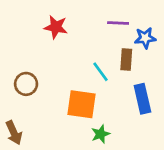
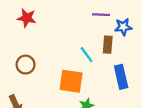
red star: (56, 27) -> (27, 18), moved

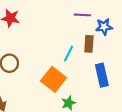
cyan line: (87, 55) -> (69, 54), turned 63
orange square: (71, 81) -> (53, 79), turned 30

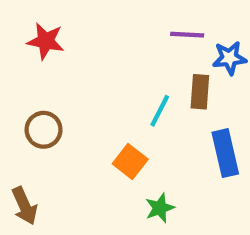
orange square: (53, 79) -> (130, 161), size x0.7

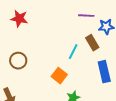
brown rectangle: (200, 92) -> (92, 43), turned -35

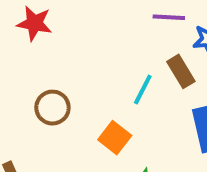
brown circle: (18, 61) -> (52, 108), moved

